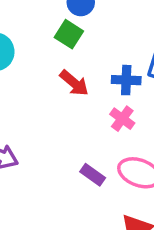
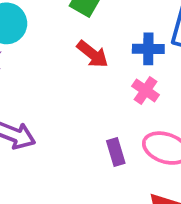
purple rectangle: (93, 175) -> (116, 152), turned 40

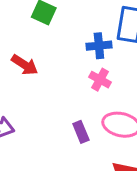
red arrow: (92, 54) -> (25, 65), moved

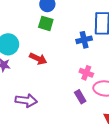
pink cross: (100, 80) -> (86, 73), moved

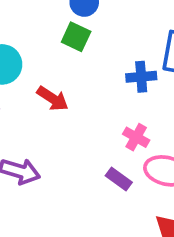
purple rectangle: (80, 97) -> (119, 179), turned -32

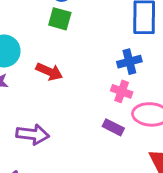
blue cross: (141, 77) -> (129, 62), moved

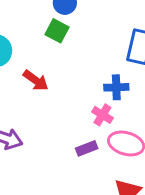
purple rectangle: (113, 127) -> (87, 148), turned -60

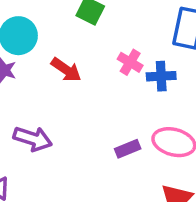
pink cross: (102, 115) -> (130, 62), moved

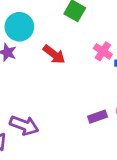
purple arrow: (33, 139) -> (24, 125), moved

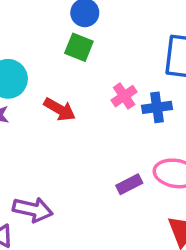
pink cross: (103, 51) -> (124, 96), turned 30

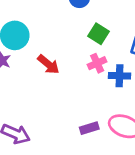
green square: (79, 47) -> (98, 34), moved

